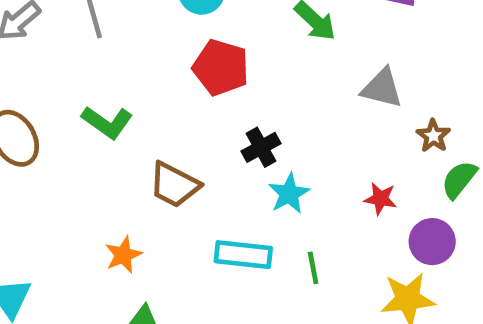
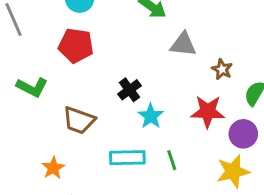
red pentagon: (221, 67) -> (76, 45), moved
gray triangle: (382, 88) -> (183, 44), moved
brown star: (433, 136) -> (222, 69), moved
red star: (380, 199) -> (208, 112), size x1.6

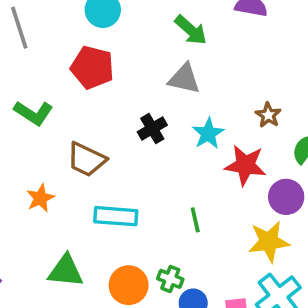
gray triangle: (183, 44) -> (184, 79), moved
cyan star: (151, 116) -> (208, 133), moved
cyan rectangle: (127, 158) -> (116, 216), moved
orange star: (53, 168) -> (40, 198), moved

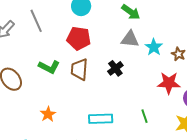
cyan star: (208, 133) -> (154, 47), moved
brown trapezoid: (86, 159) -> (79, 69), moved, turned 75
orange star: (40, 198) -> (48, 114), moved

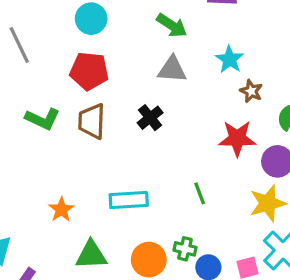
cyan star: (154, 47) -> (230, 59), moved
orange star: (48, 114) -> (61, 210), moved

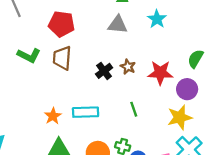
brown star: (251, 91) -> (128, 67), moved
black cross: (150, 118) -> (104, 71), moved
orange star: (61, 210) -> (53, 116), moved

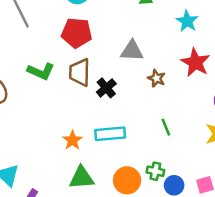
gray triangle: (118, 25) -> (132, 51), moved
black cross: (104, 71) -> (106, 88), moved
red star: (160, 73) -> (195, 62), moved, turned 30

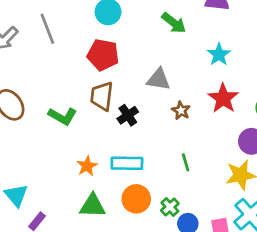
green L-shape: (41, 71) -> (63, 116), moved
green cross: (155, 171) -> (170, 207), turned 30
orange circle: (127, 180) -> (136, 199), moved

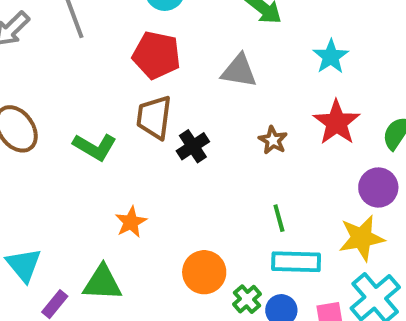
gray triangle: (159, 79) -> (239, 71), moved
cyan rectangle: (127, 163) -> (296, 262), moved
green triangle: (92, 206) -> (102, 283), moved
green cross: (170, 207) -> (247, 299), moved

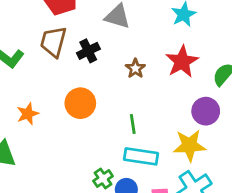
black cross: (193, 146) -> (88, 51), moved
orange circle: (204, 272) -> (80, 103), moved

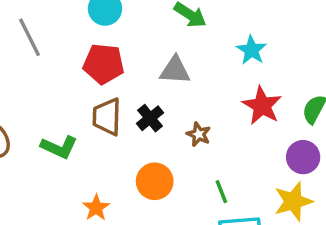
brown star: (135, 68) -> (199, 134), moved

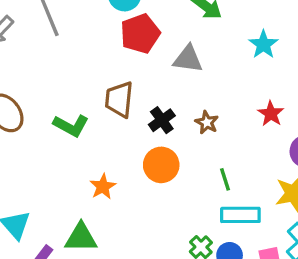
red pentagon: (103, 64) -> (140, 34), moved, turned -30
red star: (262, 106) -> (271, 114), moved, size x0.7
black cross: (150, 118) -> (162, 120), moved

